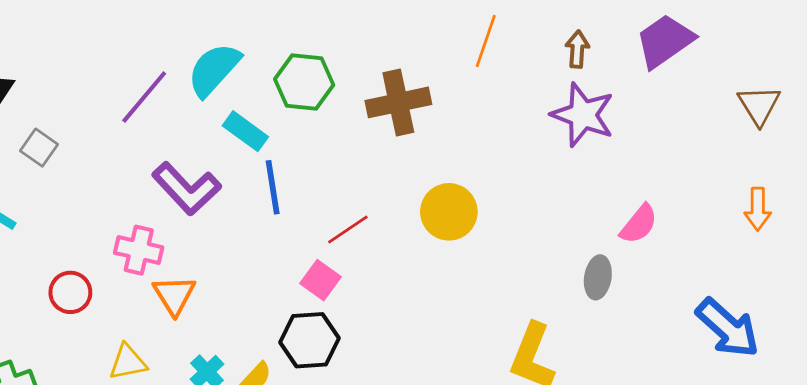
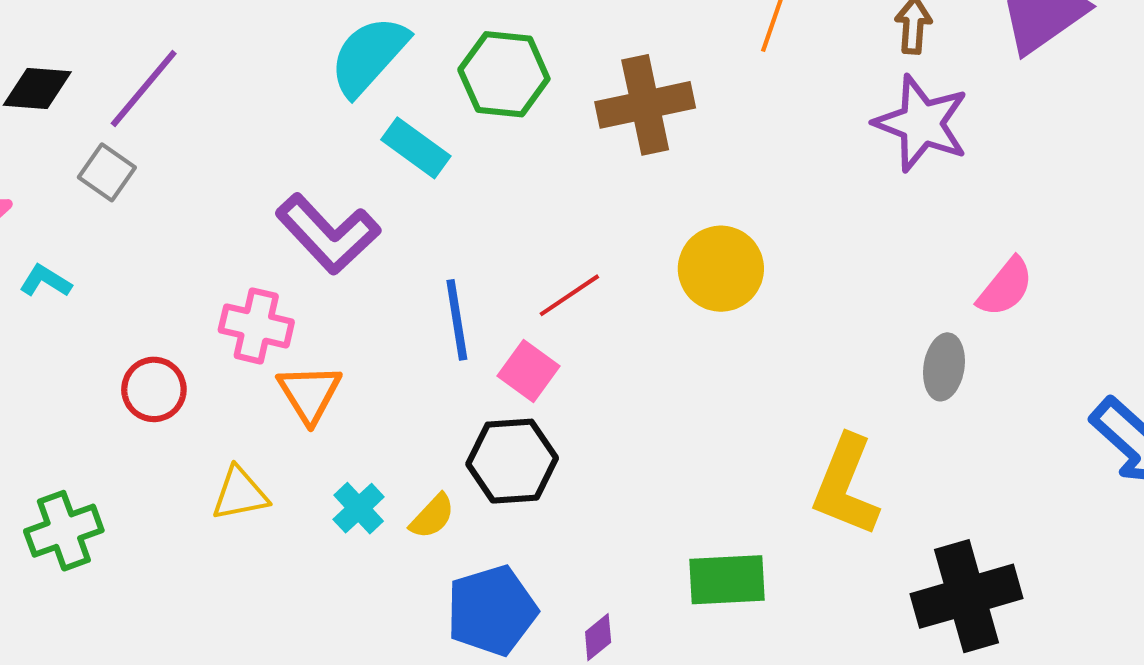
purple line: (144, 97) -> (144, 89), moved
blue line: (273, 187) -> (457, 320), moved

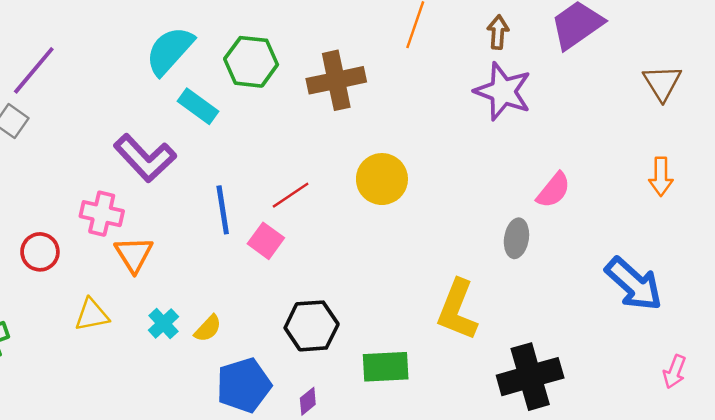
black hexagon: (512, 461) -> (312, 326), moved

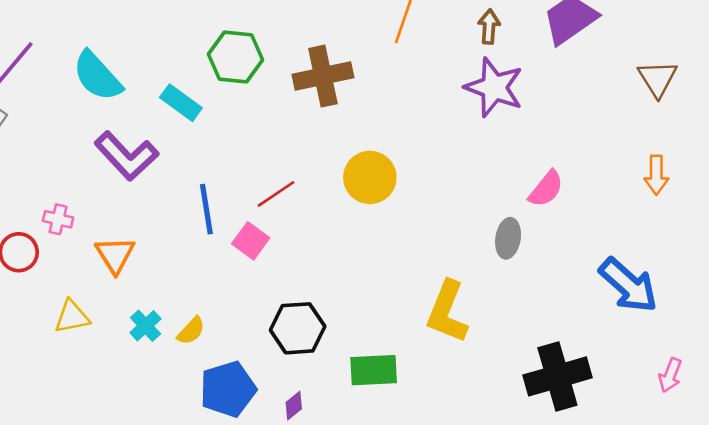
cyan semicircle: (170, 51) -> (97, 76), moved, turned -84
pink cross: (102, 214) -> (58, 219), moved, size x0.7
black cross: (530, 377) -> (557, 376), moved

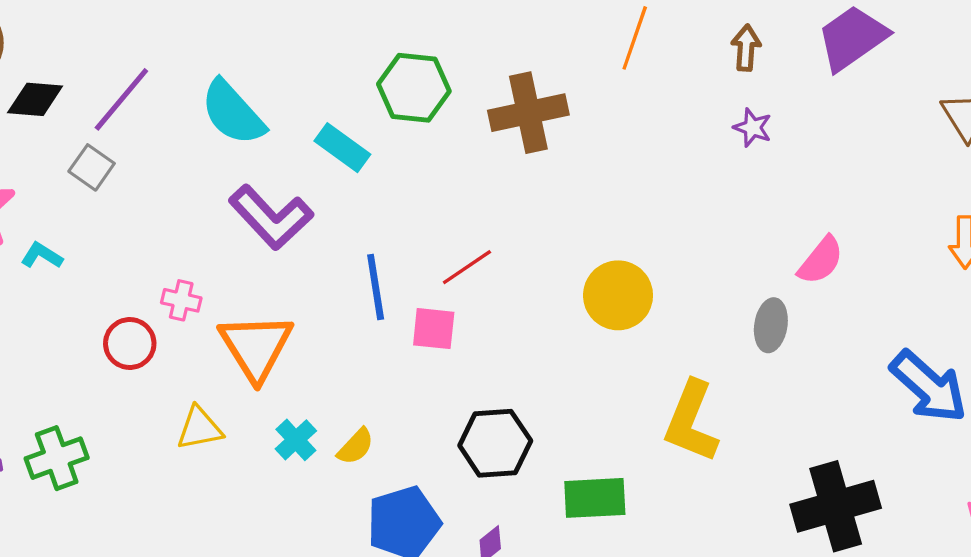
purple star: (494, 87) -> (753, 128), size x0.5
yellow circle: (370, 177) -> (618, 295), moved
pink square: (251, 241) -> (434, 329), turned -30
orange triangle: (115, 255) -> (256, 347), size x1.4

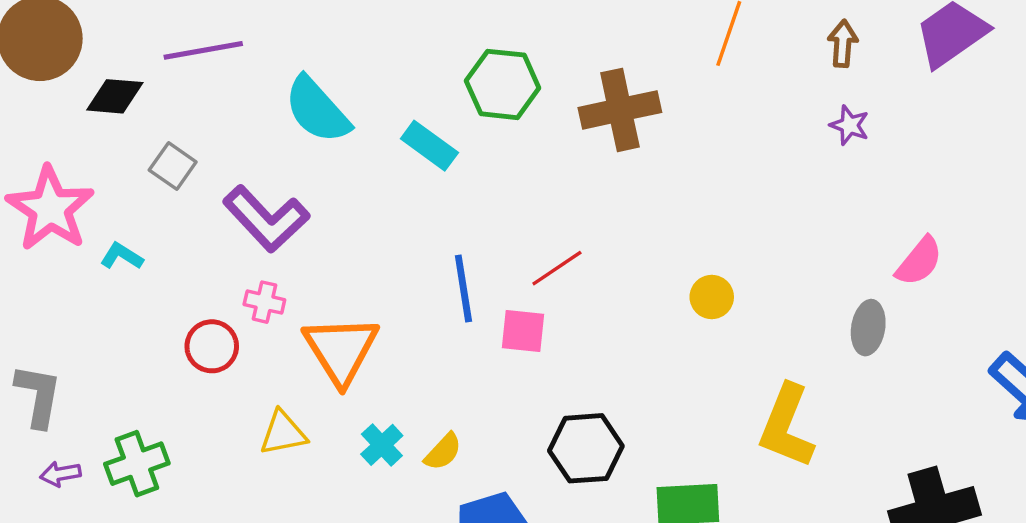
purple line: (121, 99) -> (203, 50), moved, turned 40
purple L-shape: (271, 217) -> (266, 219), moved
yellow circle: (618, 295) -> (712, 297), size x0.6

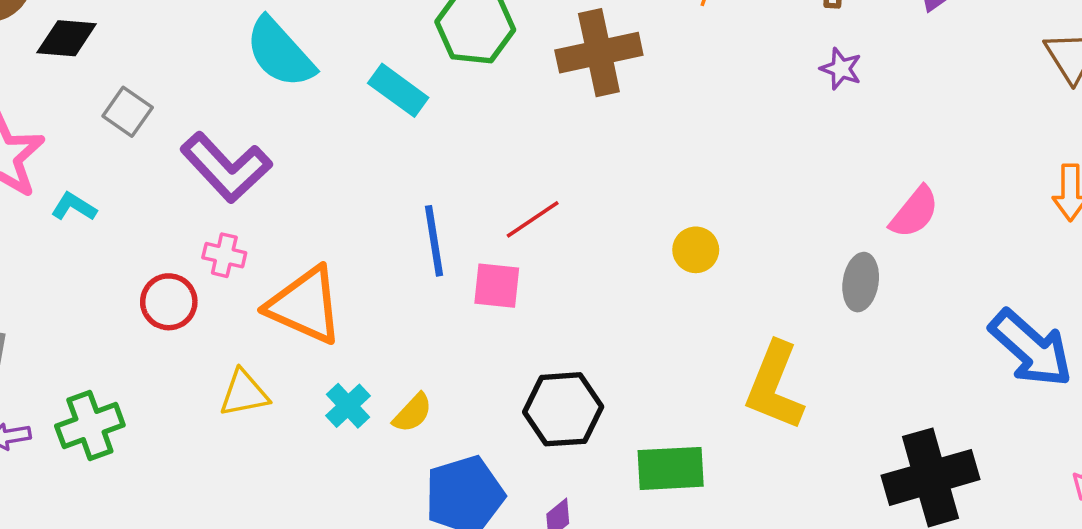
orange triangle: (341, 350) -> (305, 305), turned -34

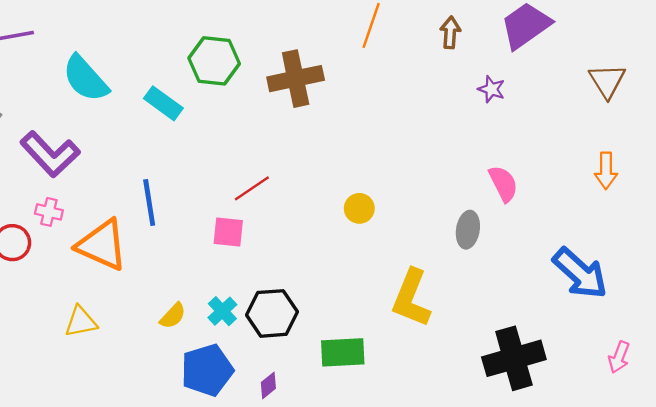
purple star: (841, 69) -> (492, 89), moved
pink semicircle: (914, 212) -> (503, 184), turned -66
blue line: (434, 241) -> (149, 202), moved
yellow triangle: (244, 393) -> (81, 322), moved
cyan cross: (348, 406) -> (222, 311), moved

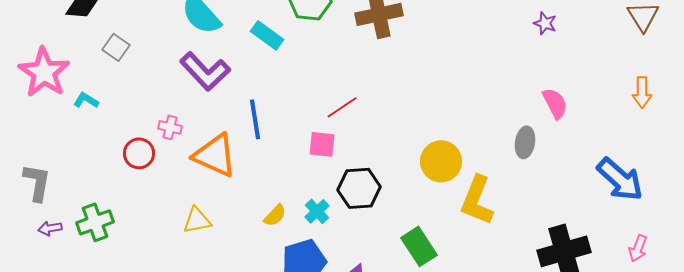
purple L-shape: (50, 154) -> (205, 71), moved
yellow circle: (359, 208) -> (441, 161), moved, size x1.6
black hexagon: (272, 313) -> (359, 188), moved
green rectangle: (343, 352) -> (419, 246), turned 60
pink arrow: (619, 357) -> (638, 248), moved

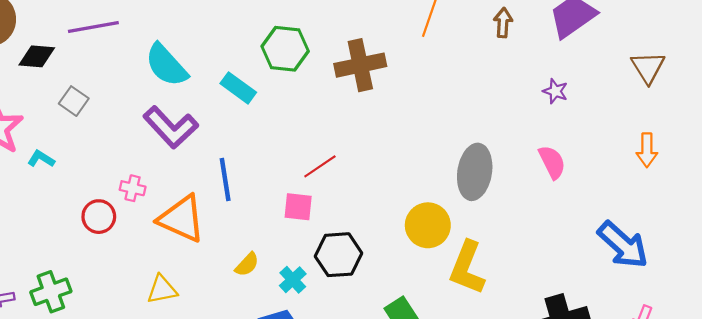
purple star: (545, 23) -> (555, 91), moved
gray ellipse: (525, 142) -> (475, 172), moved, size x1.6
yellow semicircle: (275, 215) -> (247, 264), moved

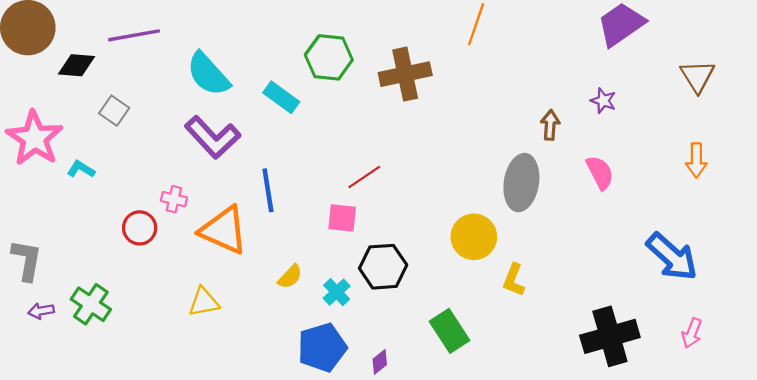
brown arrow: (503, 23) -> (550, 125), moved
yellow L-shape: (467, 268) -> (514, 280), size x0.6
green cross: (51, 292) -> (91, 304), turned -36

